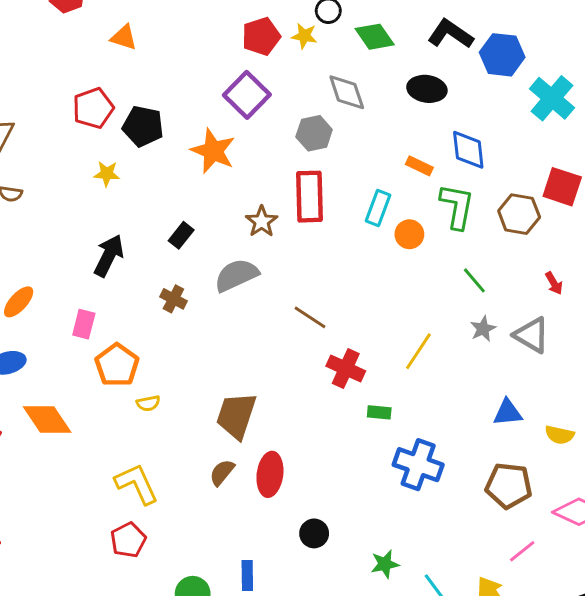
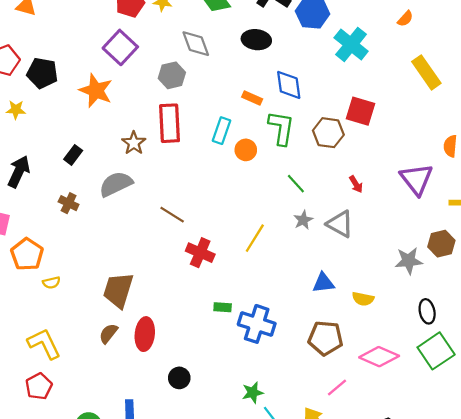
green rectangle: (379, 412) -> (223, 307), moved
green star: (385, 564) -> (253, 393), moved

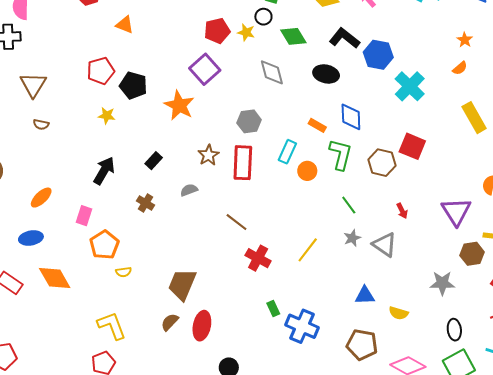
gray hexagon: (172, 75) -> (249, 121), moved
red rectangle: (170, 123) -> (243, 163), moved
gray semicircle: (116, 184) -> (189, 190), size x0.6
brown hexagon: (441, 244) -> (472, 254), moved
green rectangle: (223, 307) -> (273, 308), turned 56

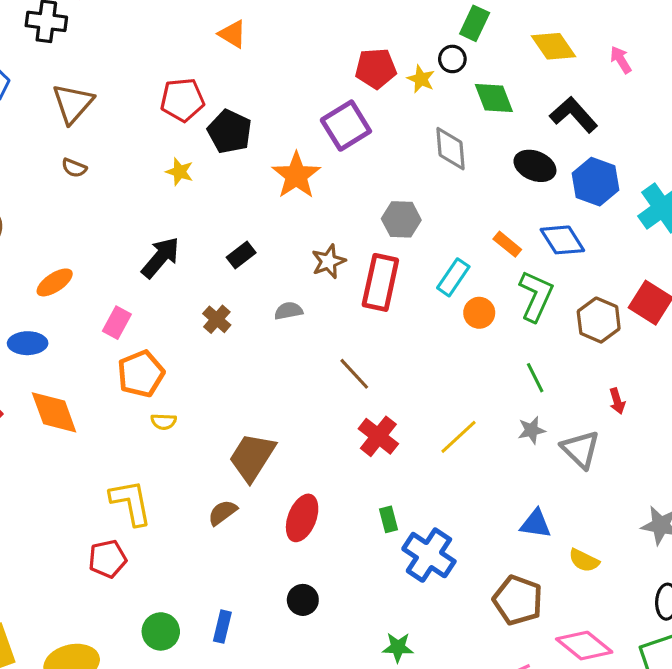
blue hexagon: (378, 55) -> (596, 182), moved
blue diamond: (351, 117) -> (562, 240), turned -40
red ellipse: (202, 326) -> (302, 518), moved

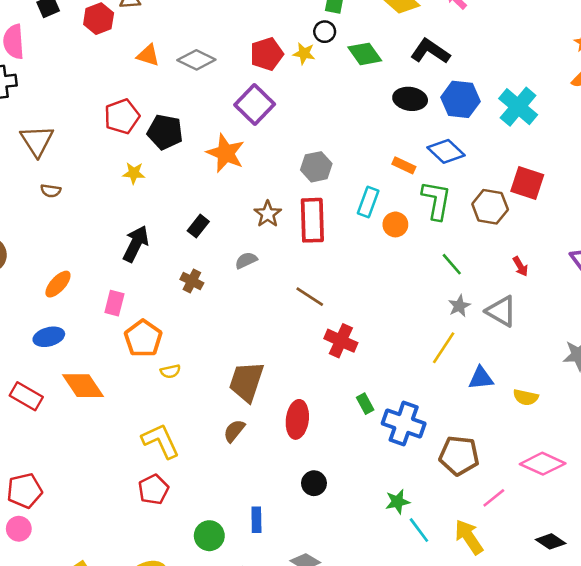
gray diamond: (451, 149) -> (196, 60), moved, turned -45
yellow line: (459, 437) -> (444, 348), moved
brown pentagon: (518, 600) -> (459, 456), moved

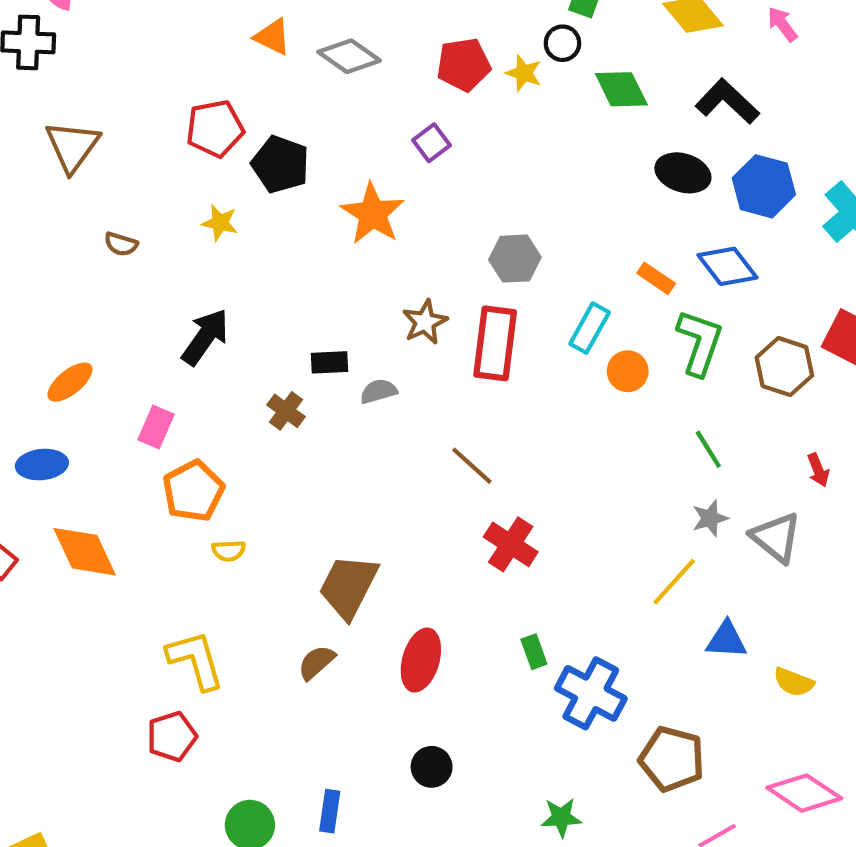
purple square: (255, 104) -> (431, 143), size x0.6
brown semicircle: (51, 191) -> (121, 244), moved
black rectangle: (198, 226) -> (330, 362), moved, turned 40

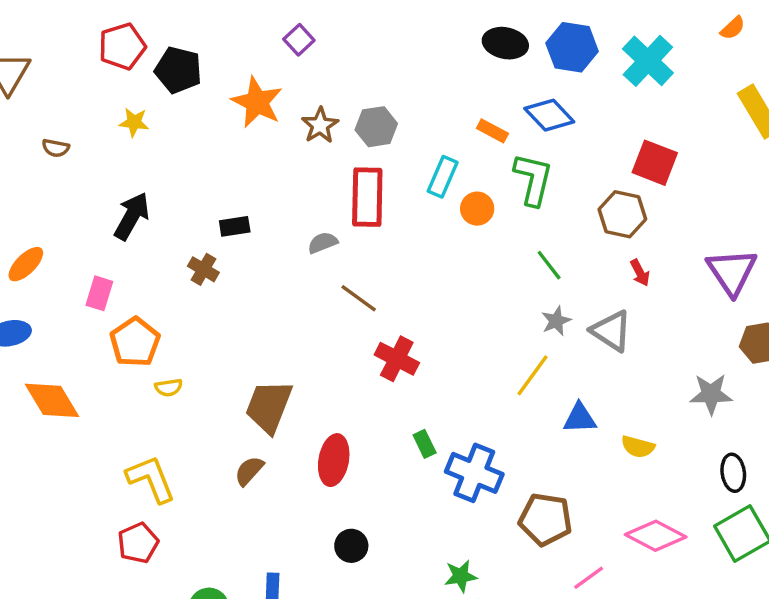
brown star: (425, 322) -> (320, 125), moved
brown hexagon: (784, 367) -> (622, 214), moved
gray semicircle: (379, 391) -> (323, 243), moved

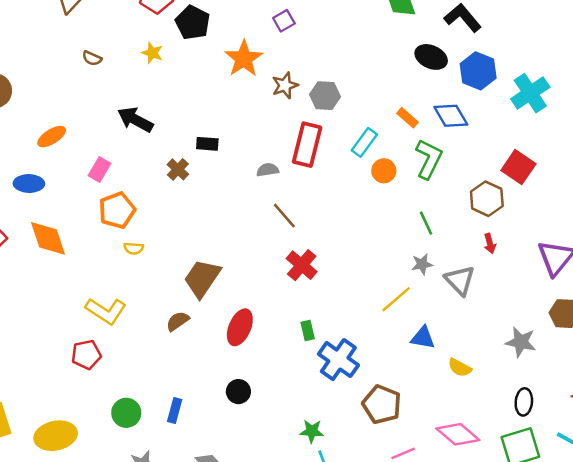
black arrow: (132, 216) -> (135, 120), turned -104
yellow L-shape: (151, 479) -> (106, 311), turned 132

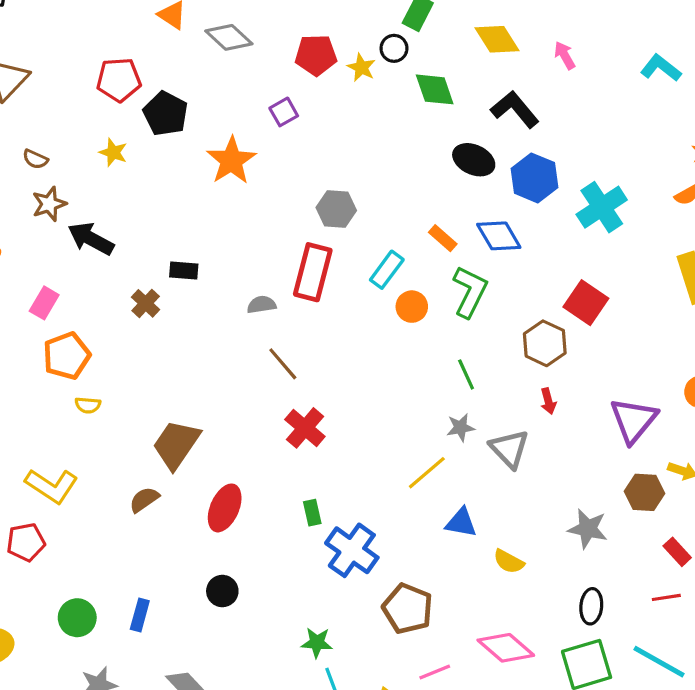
brown star: (285, 85) -> (49, 204), moved

